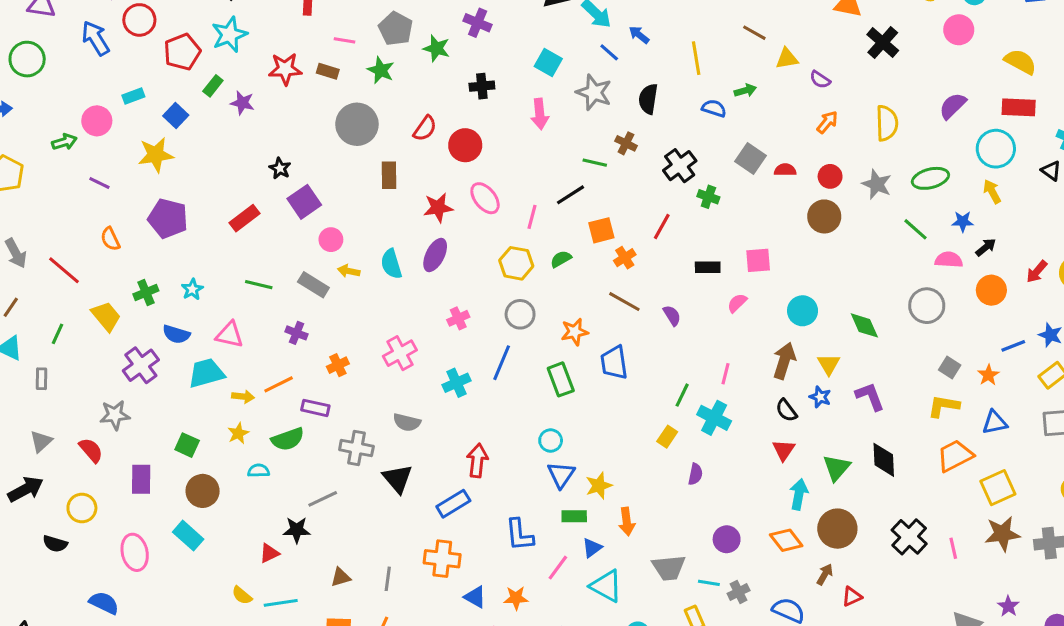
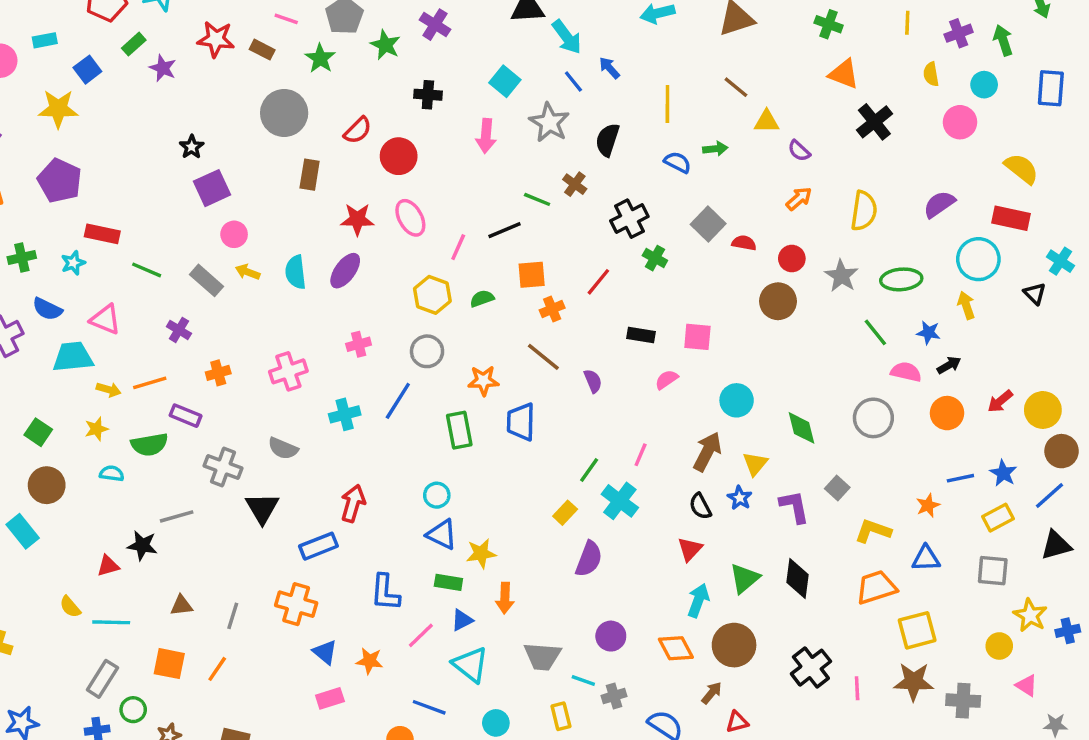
red rectangle: (244, 218) -> (102, 234), moved, turned 40
gray square: (950, 367) -> (837, 488), moved
purple semicircle: (695, 474) -> (589, 559), size x1.5
blue triangle: (561, 475) -> (442, 534), turned -48

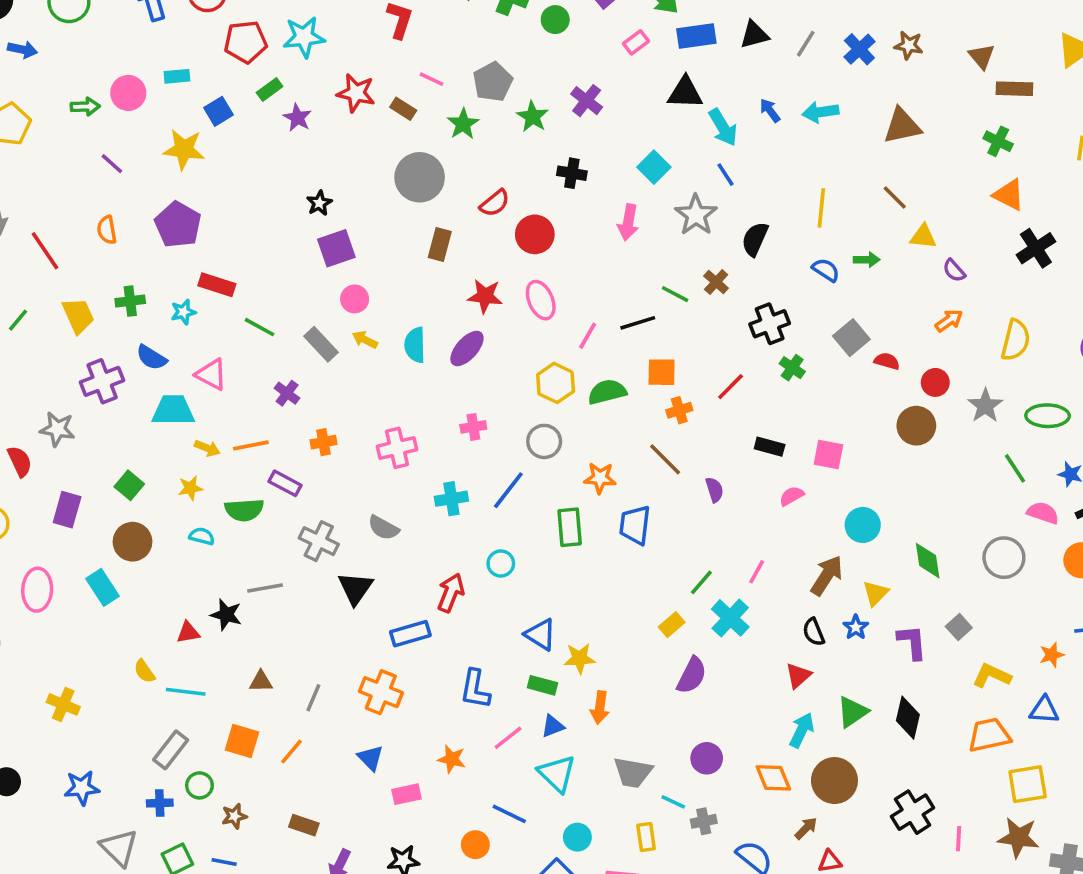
blue arrow: (609, 68) -> (770, 110), moved
green semicircle: (482, 298) -> (607, 392), size x1.5
cyan circle: (437, 495) -> (501, 563), moved
blue triangle: (325, 652) -> (370, 758), moved

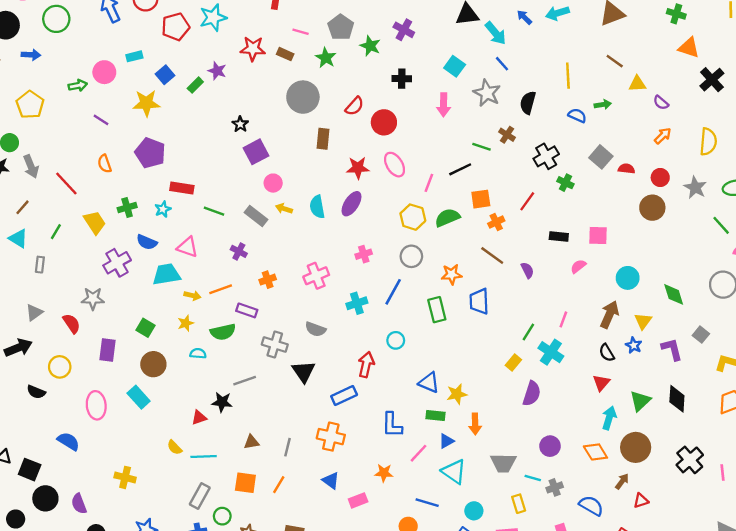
green rectangle: (270, 89) -> (195, 85), moved

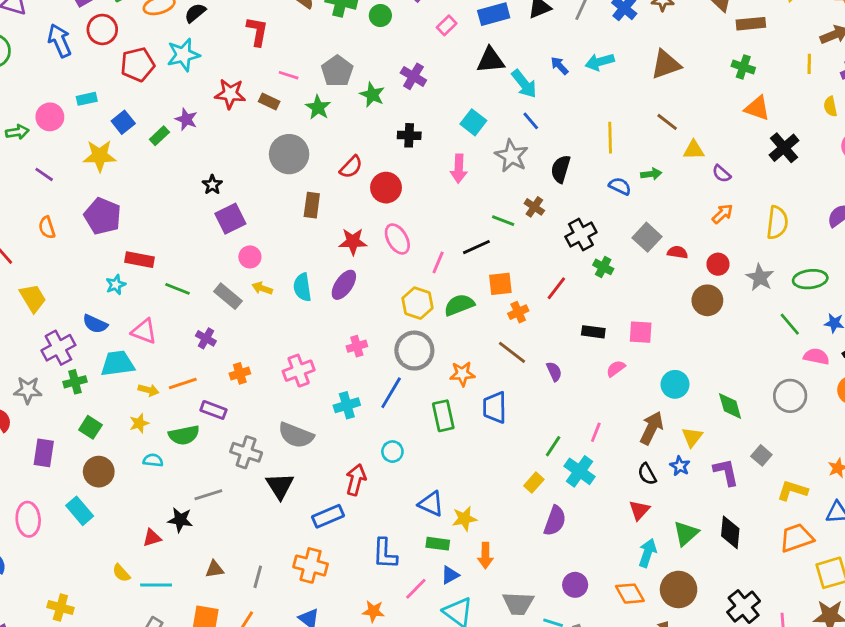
green cross: (127, 208) -> (75, 382), moved
gray circle: (411, 256) -> (414, 351), size x1.4
gray semicircle: (316, 329) -> (296, 435), size x1.4

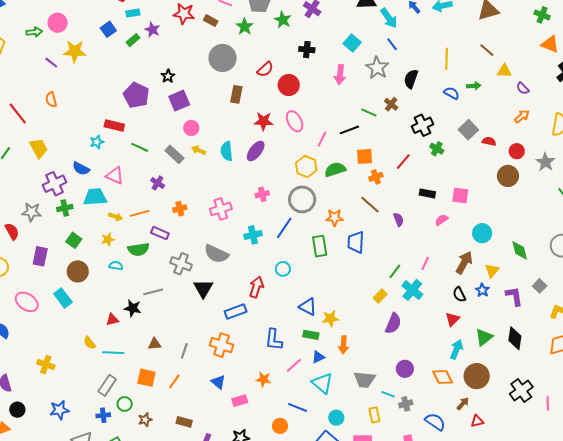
cyan rectangle: (87, 99) -> (133, 13), moved
yellow star: (100, 156) -> (75, 51), moved
purple pentagon: (103, 216) -> (136, 95), moved
pink ellipse: (28, 519) -> (27, 302), turned -55

